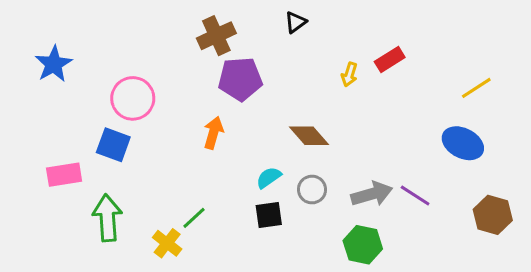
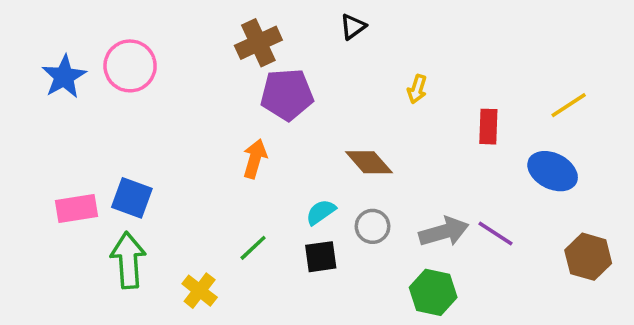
red rectangle: (390, 60) -> (488, 127), moved, turned -56
pink circle: (133, 98) -> (130, 66), moved
blue square: (113, 145) -> (132, 198), moved
green line: (194, 218) -> (253, 248), moved

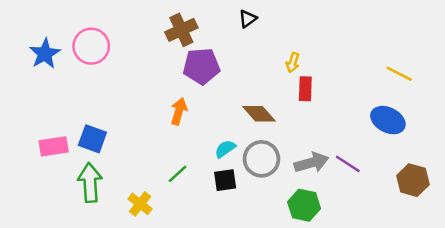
yellow line: (569, 105) -> (399, 74), turned 60
red rectangle: (488, 127) -> (305, 89), moved
gray circle: (373, 226) -> (261, 159), size x1.5

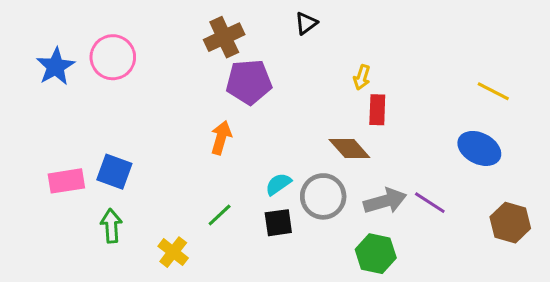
brown diamond: (259, 114) -> (349, 148), moved
green arrow: (90, 183) -> (111, 226), size x0.7

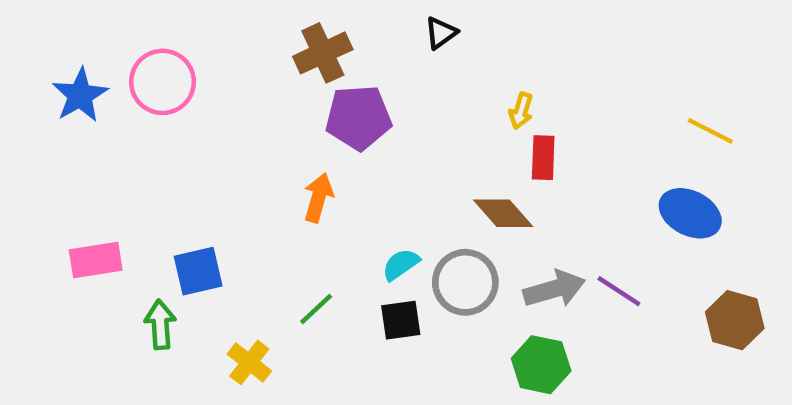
blue square: (114, 172) -> (198, 271), moved, turned -33

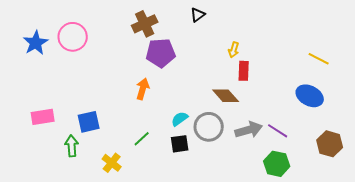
green hexagon: (541, 365) -> (277, 164), moved

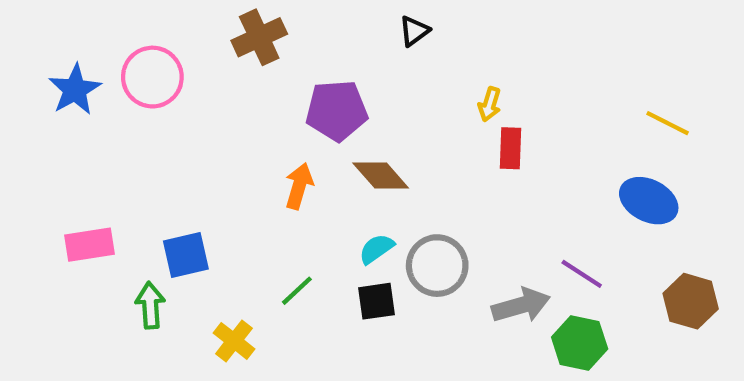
brown cross: (145, 24) -> (259, 37), moved
brown diamond: (226, 96) -> (381, 175), moved
gray arrow: (249, 130) -> (521, 305), moved

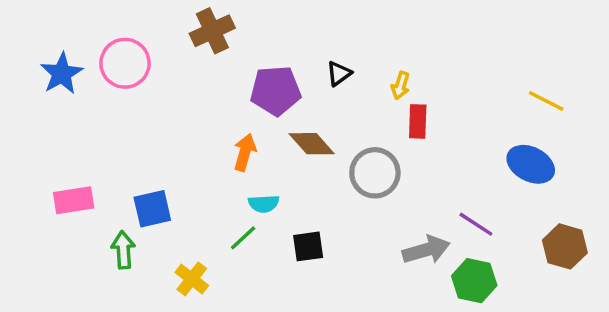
black triangle: (414, 31) -> (339, 74), moved
cyan semicircle: (376, 249) -> (264, 204), moved, turned -148
gray circle: (437, 266) -> (375, 173), moved

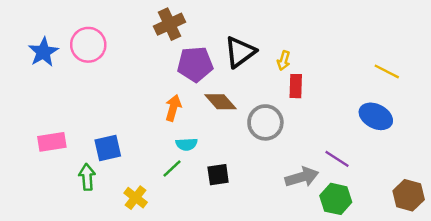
brown cross: (212, 31) -> (170, 24), moved
black triangle: (339, 74) -> (240, 52), size x1.8
brown hexagon: (565, 246) -> (409, 195), moved

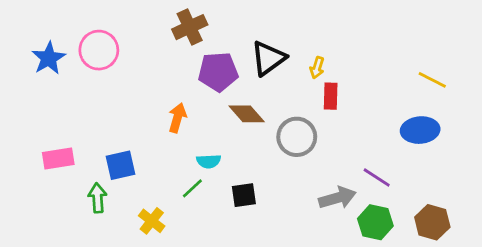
orange arrow: (173, 108) -> (177, 118), moved
blue ellipse: (376, 116) -> (420, 130), turned -32
brown hexagon: (409, 195) -> (432, 222), moved

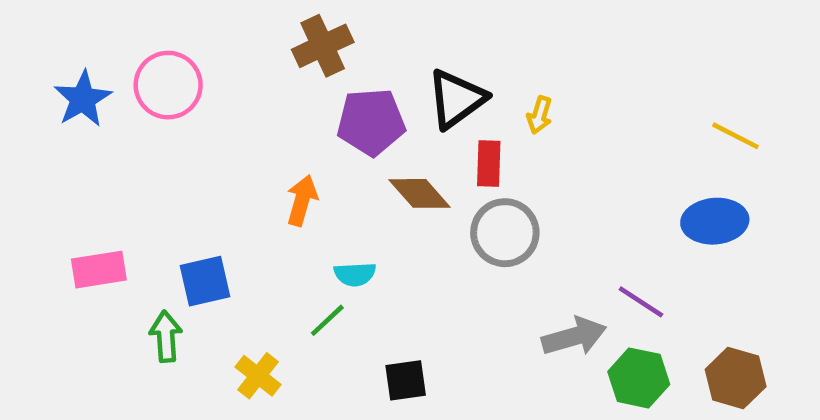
red rectangle: (331, 96) -> (489, 163), moved
black square: (244, 195) -> (406, 380), moved

